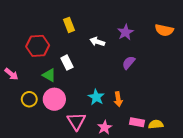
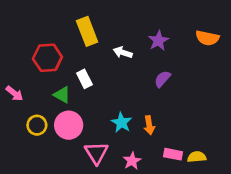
yellow rectangle: (69, 25) -> (87, 31), size x1.5

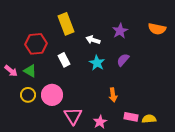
green triangle: (62, 95) -> (30, 71), moved
cyan star: (121, 123) -> (97, 63), moved

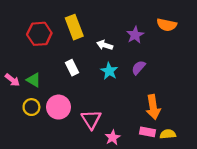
orange semicircle: (157, 29) -> (167, 25), moved
red hexagon: (36, 44) -> (39, 34), moved
orange arrow: (113, 95) -> (153, 107), moved, size x1.5
pink triangle: (73, 116) -> (91, 119), moved

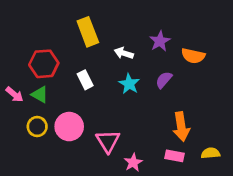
orange semicircle: (167, 25) -> (193, 56), moved
red hexagon: (39, 34) -> (44, 64), moved
yellow semicircle: (168, 134) -> (211, 153), moved

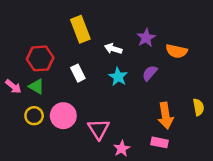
yellow semicircle: (211, 153) -> (198, 107), moved, turned 84

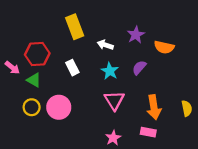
pink arrow: (13, 86) -> (12, 68), moved
yellow semicircle: (198, 107) -> (187, 108), moved
pink triangle: (99, 129) -> (114, 100), moved

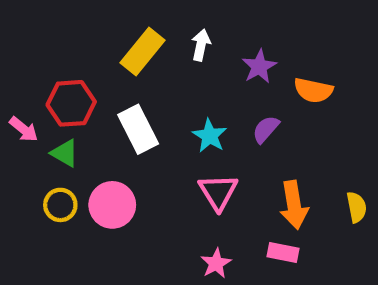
yellow rectangle: (75, 27) -> (143, 51), turned 60
white arrow: (105, 45) -> (201, 45), moved, turned 84
white rectangle: (72, 68) -> (138, 129), size x1.5

